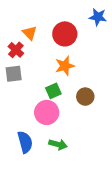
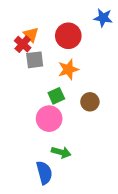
red cross: (16, 50) -> (23, 44), moved
gray square: (14, 74) -> (35, 60), moved
blue semicircle: (25, 142) -> (44, 173), moved

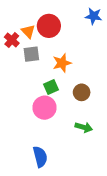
red circle: (68, 36) -> (49, 26), moved
red cross: (23, 44) -> (12, 40), moved
green arrow: (61, 152) -> (84, 127), moved

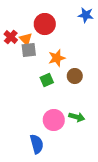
orange triangle: (28, 31) -> (26, 39), moved
brown circle: (82, 92) -> (75, 76), moved
pink circle: (45, 108) -> (54, 120), moved

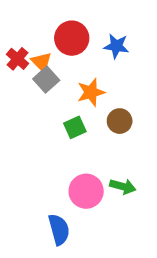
blue star: (86, 15) -> (116, 46), moved
gray square: (29, 50) -> (46, 80), turned -35

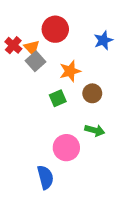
blue star: (116, 46) -> (103, 40), moved, turned -30
green arrow: (123, 186) -> (95, 130), moved

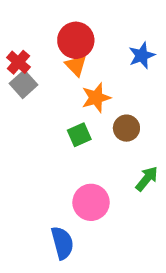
orange triangle: (32, 48) -> (76, 66), moved
gray square: (36, 61) -> (23, 84), moved
green arrow: (95, 130) -> (147, 179), moved, turned -66

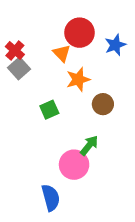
red circle: (76, 40) -> (80, 33), moved
green square: (79, 135) -> (49, 110), moved
green arrow: (147, 179) -> (89, 145), moved

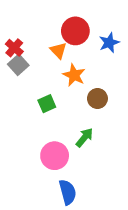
orange star: (78, 79) -> (74, 75), turned -30
pink circle: (74, 165) -> (55, 156), moved
blue semicircle: (51, 198) -> (68, 192), moved

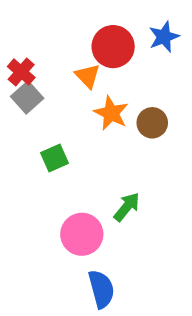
blue star: (109, 43) -> (164, 37), moved
brown circle: (97, 99) -> (152, 123), moved
green square: (47, 104) -> (54, 158), moved

